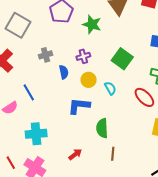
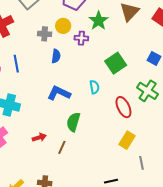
purple cross: (83, 56) -> (81, 38), moved
yellow circle: (89, 80) -> (63, 26), moved
brown line: (113, 154) -> (62, 147), moved

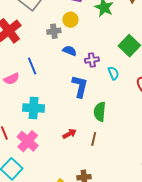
purple cross: (81, 38) -> (92, 60), moved
blue semicircle: (56, 56) -> (70, 51), turned -64
blue L-shape: (59, 93) -> (80, 86), turned 90

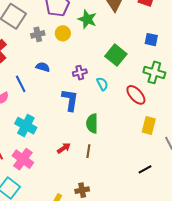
yellow circle: (70, 20) -> (63, 33), moved
gray cross: (54, 31) -> (38, 34), moved
blue semicircle: (70, 51) -> (43, 67), moved
cyan cross: (34, 108) -> (26, 126), turned 30

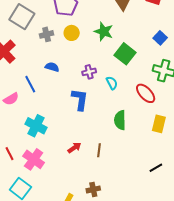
green star: (87, 19) -> (104, 32), moved
blue square: (151, 40) -> (160, 38), turned 32
green semicircle: (92, 123) -> (120, 120), moved

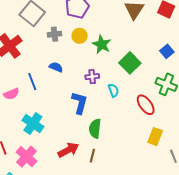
green star: (104, 32) -> (102, 44), moved
green semicircle: (120, 120) -> (95, 129), moved
red arrow: (74, 148) -> (68, 150), size x1.5

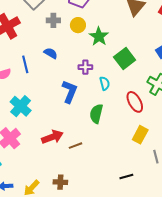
green semicircle: (95, 129) -> (96, 114), moved
brown line: (92, 156) -> (76, 146), turned 48

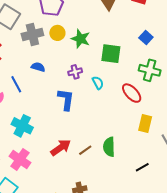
gray cross: (53, 20) -> (32, 34), size x1.5
green square: (125, 58) -> (111, 54), turned -30
green semicircle: (96, 114) -> (109, 147), moved

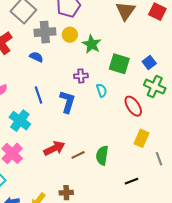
blue square: (146, 37) -> (149, 62), moved
blue semicircle: (38, 67) -> (36, 57), moved
blue line: (16, 84) -> (38, 95), moved

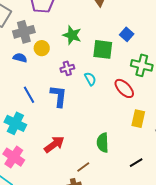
yellow circle: (70, 35) -> (42, 48), moved
blue square: (149, 62) -> (127, 34), moved
brown line: (78, 155) -> (83, 167), moved

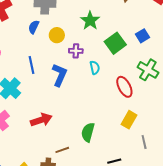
yellow circle: (42, 48) -> (57, 35), moved
green square: (103, 49) -> (115, 43), turned 30
blue semicircle: (20, 58) -> (34, 27), turned -96

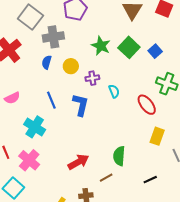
green square: (115, 43) -> (129, 47), moved
red arrow: (41, 120) -> (78, 162), moved
brown line: (62, 150) -> (106, 178), moved

